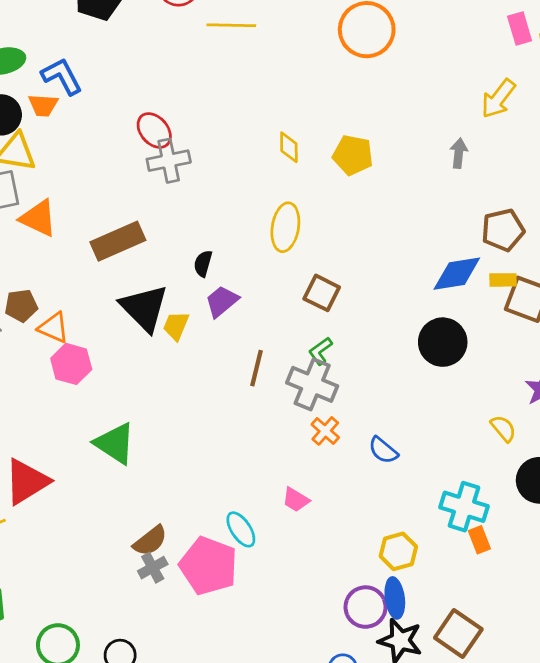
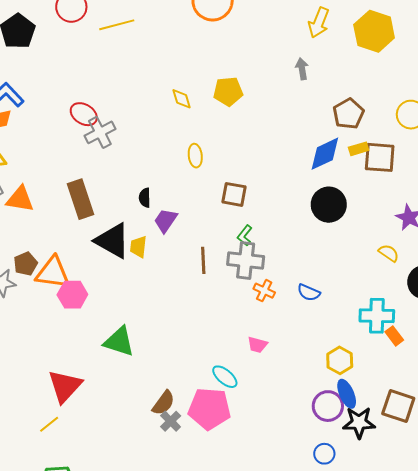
yellow ellipse: (285, 227) -> (195, 156), size x0.7
brown rectangle: (118, 241) -> (80, 199), turned -69
orange triangle: (54, 328) -> (53, 273), size x1.5

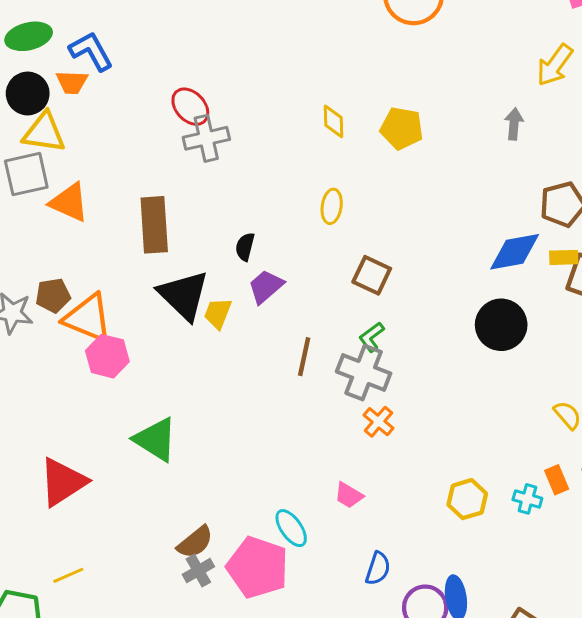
blue semicircle: (309, 292) -> (378, 568), moved, turned -110
cyan cross: (377, 316) -> (527, 499), size x0.6
orange rectangle: (394, 336) -> (557, 480), moved
yellow hexagon: (340, 360) -> (467, 499), moved
yellow line: (49, 424) -> (68, 575), moved

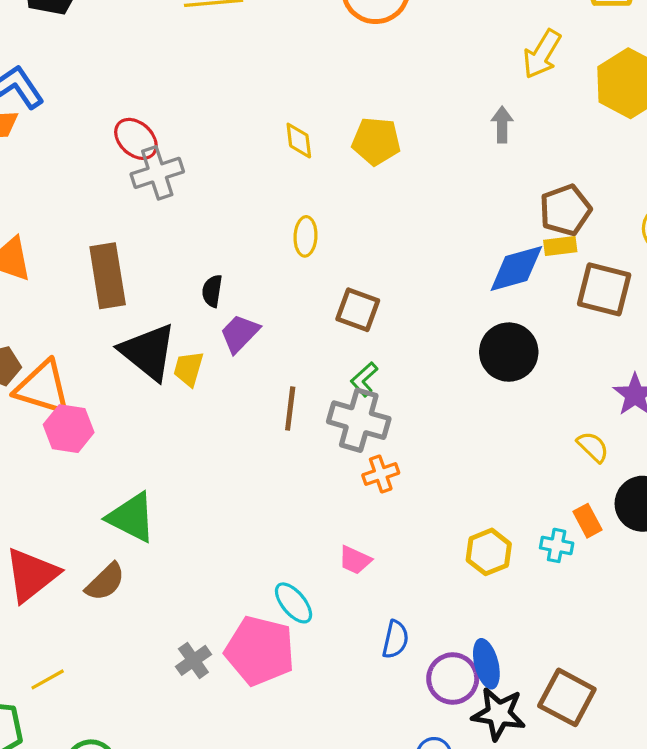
yellow rectangle: (564, 257) -> (560, 246), moved
orange cross: (378, 422) -> (381, 474), turned 36
brown semicircle: (195, 542) -> (105, 582), moved

